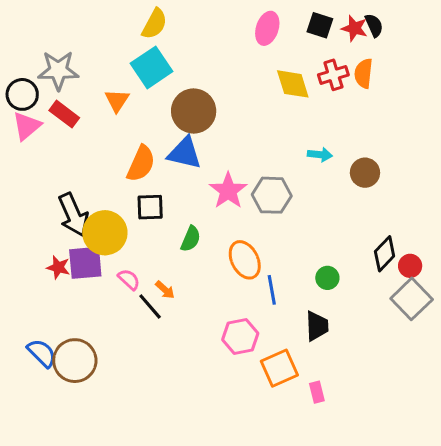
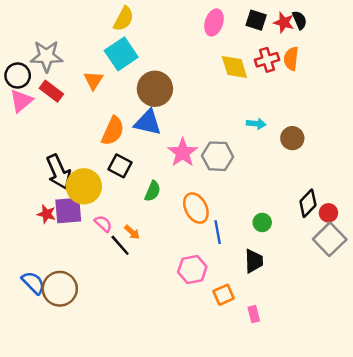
black square: (150, 207) -> (120, 166), turned 30
orange square: (279, 368) -> (224, 295), size x0.7

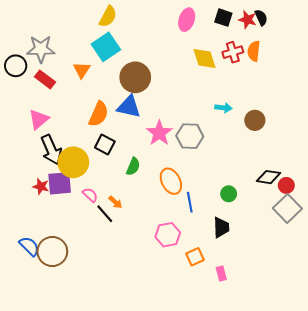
pink triangle: (21, 101) -> (39, 119), moved
black diamond: (308, 203) -> (268, 177), turned 55

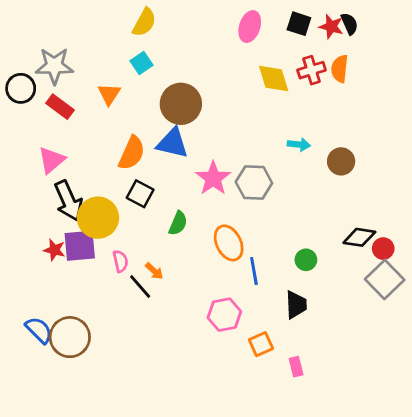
cyan square: (106, 47) -> (142, 63), size x0.6
pink semicircle: (90, 195) -> (120, 261), turned 35

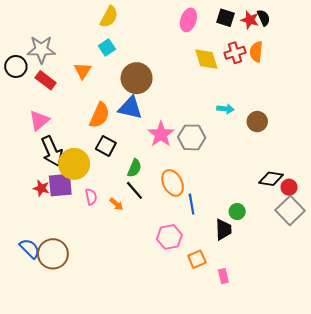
green circle: (306, 260) -> (237, 212), moved
black line: (140, 286) -> (134, 190), moved

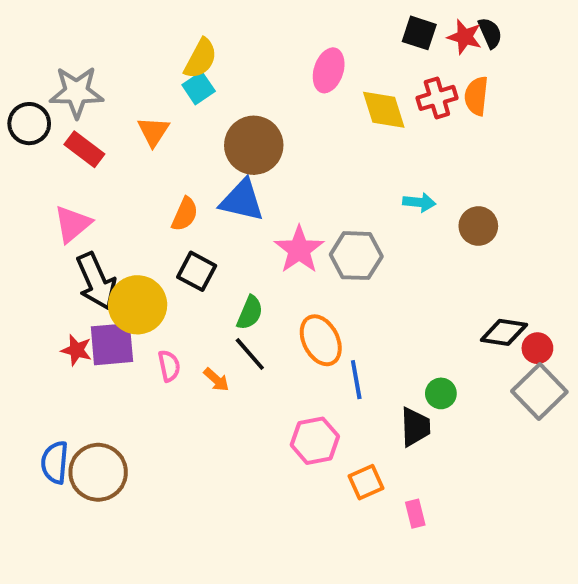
yellow semicircle: (109, 17) -> (201, 59), moved
pink ellipse: (188, 20) -> (329, 70), moved
orange semicircle: (100, 115) -> (185, 214), size x0.7
blue semicircle: (30, 249) -> (55, 462), turned -130

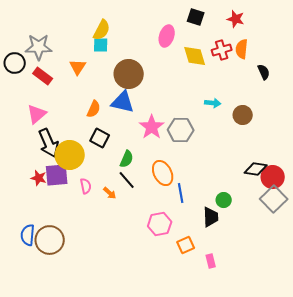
black square: (419, 33) -> (196, 17), moved
black semicircle: (490, 33) -> (264, 72), moved
cyan square: (199, 88) -> (101, 45), turned 35
red circle: (537, 348) -> (273, 177), size x1.5

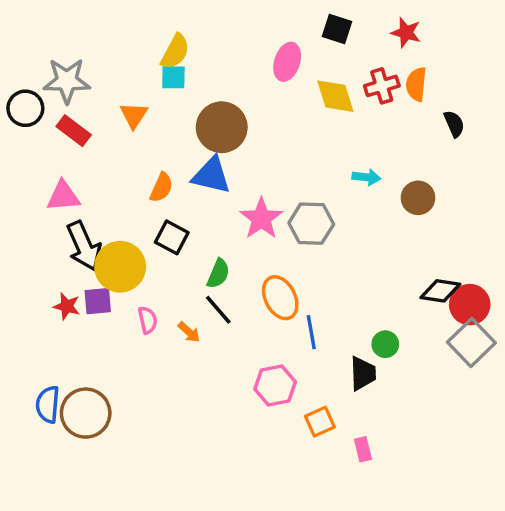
pink triangle: (37, 114) -> (63, 196), turned 35
purple square: (57, 175) -> (98, 301), size x0.7

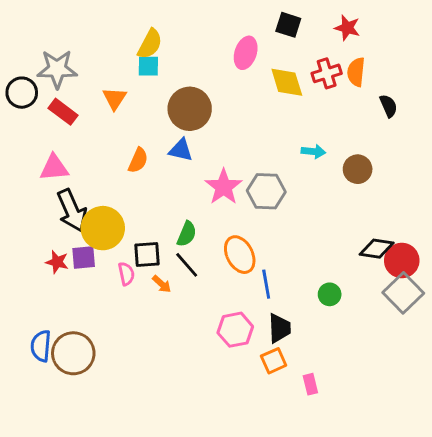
blue triangle: (211, 175) -> (181, 150), size x0.7
black square: (172, 237) -> (147, 255), moved, turned -32
black trapezoid: (363, 373) -> (279, 328), moved

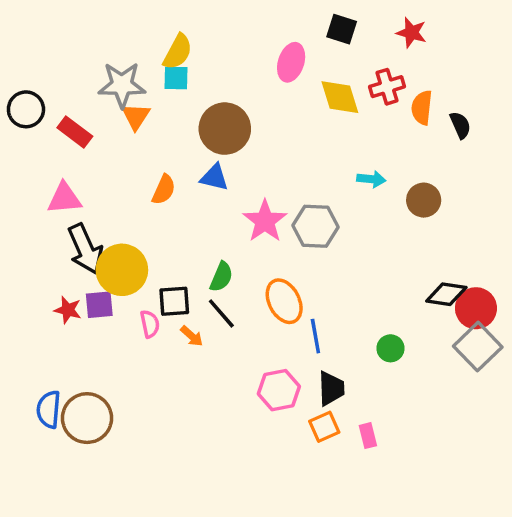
gray star: (57, 69) -> (122, 85), moved
orange semicircle: (356, 72) -> (422, 108), moved
pink rectangle: (310, 384) -> (368, 436), moved

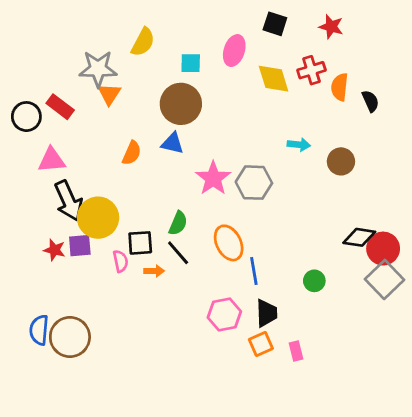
cyan square: (176, 78) -> (191, 63), moved
black circle: (26, 109) -> (26, 117), moved
orange arrow: (192, 336) -> (154, 271), turned -42

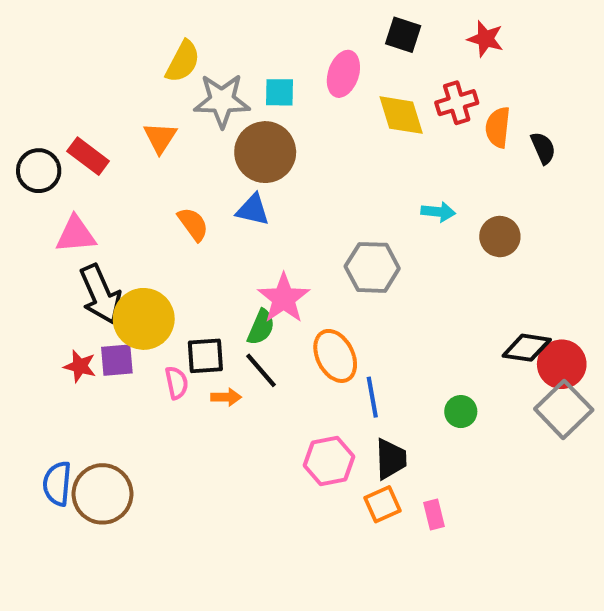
yellow semicircle: (143, 42) -> (183, 61), moved
gray star: (98, 69) -> (222, 101), moved
orange semicircle: (132, 153) -> (193, 224), turned -60
pink star: (213, 178) -> (284, 298), moved

